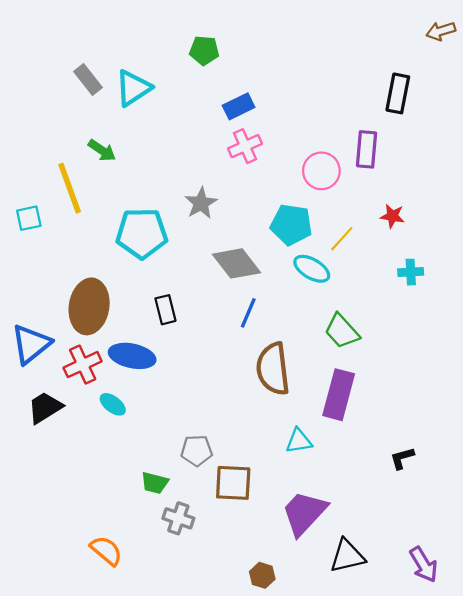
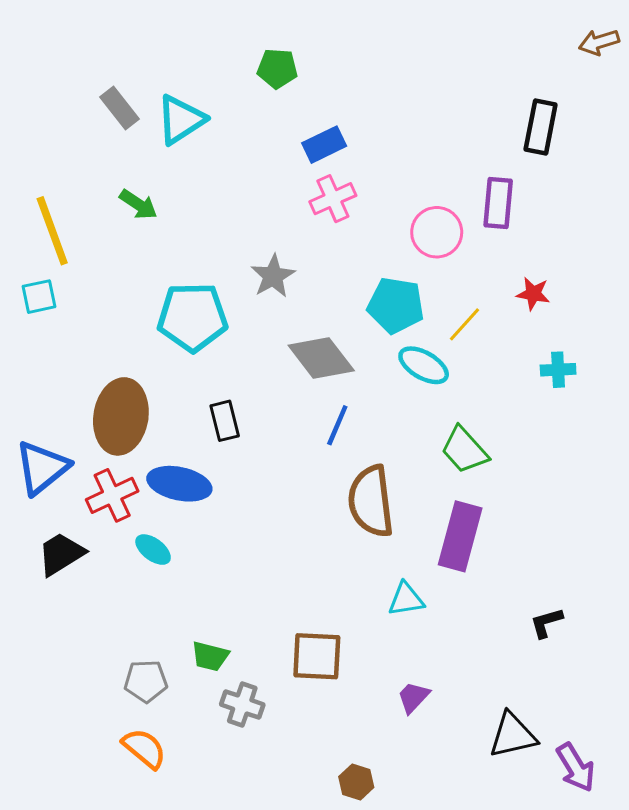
yellow line: (70, 188) -> (52, 231), moved
gray pentagon: (197, 451) -> (146, 681), moved
purple trapezoid: (304, 513) -> (413, 697), size x0.5
black triangle: (347, 556) -> (513, 735), moved

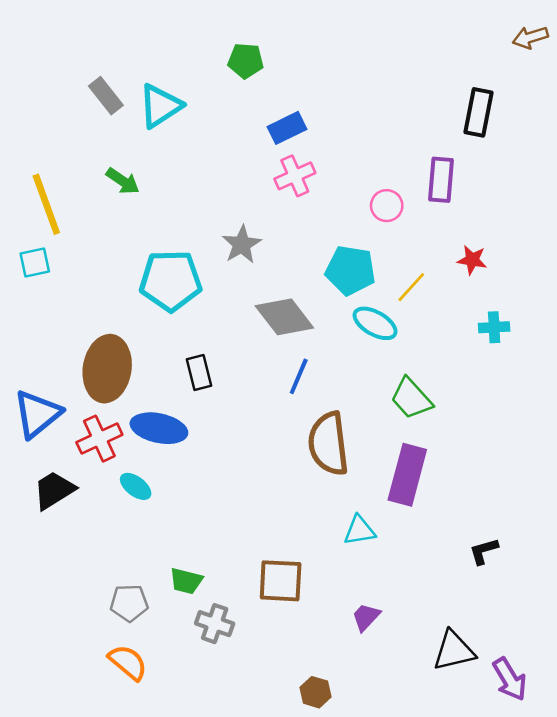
pink circle: (437, 232) -> (387, 206), size x0.7

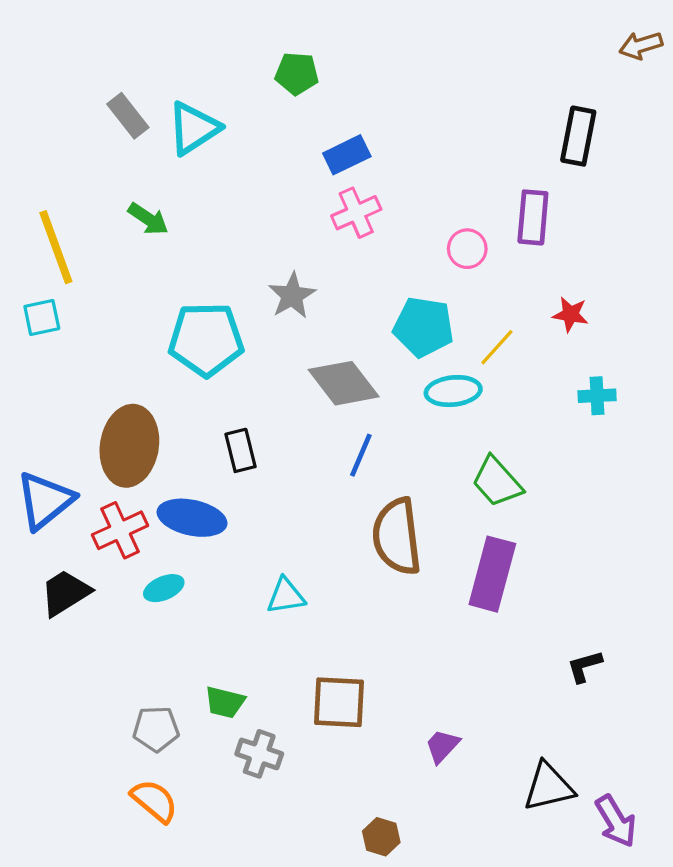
cyan ellipse: (375, 323) -> (453, 391), turned -36
cyan ellipse: (136, 486) -> (164, 588), turned -60
cyan triangle: (359, 530) -> (286, 596), moved

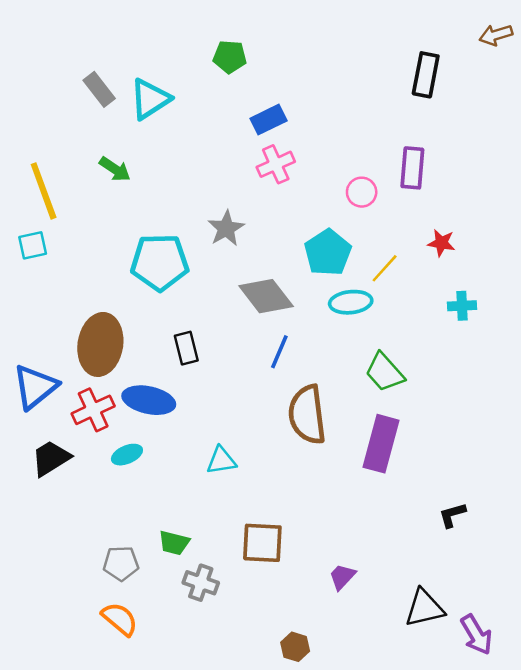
black rectangle: (578, 136) -> (426, 75), moved
cyan pentagon: (423, 327) -> (328, 253), turned 30

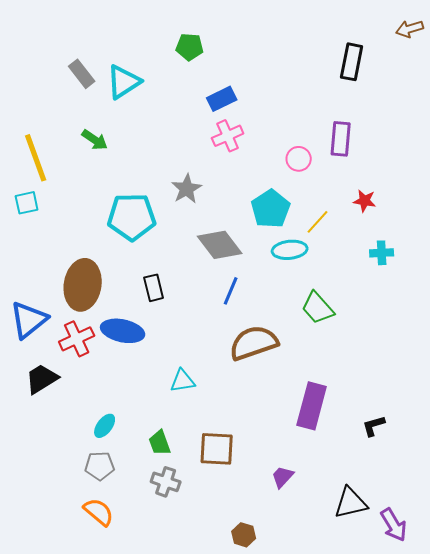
brown semicircle: (307, 415) -> (254, 343), turned 78
purple rectangle: (381, 444) -> (312, 406), moved
cyan ellipse: (127, 455) -> (105, 426), moved, turned -30
green trapezoid: (174, 543) -> (160, 443), moved, turned 56

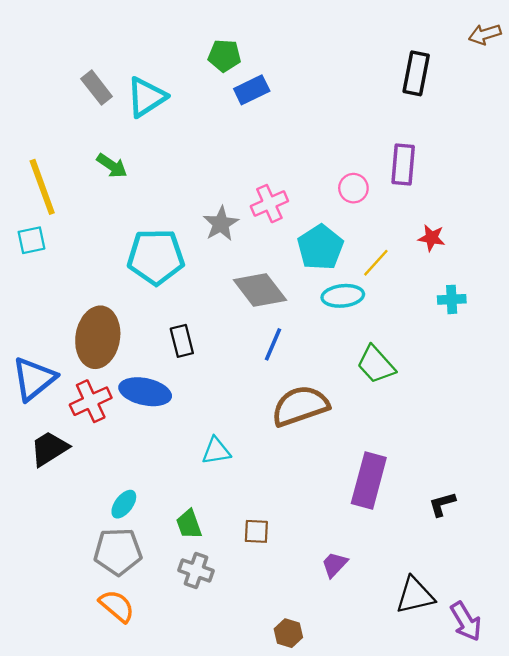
blue rectangle: (222, 99) -> (252, 90), moved
pink cross: (228, 136) -> (269, 204), moved
brown square: (217, 449) -> (256, 531), size x0.6
gray pentagon: (100, 466) -> (118, 552), size x1.4

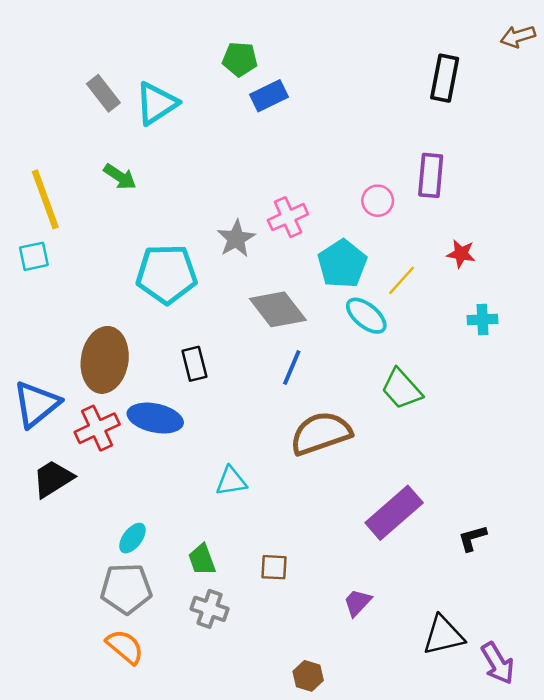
cyan ellipse: (343, 296) -> (366, 316), turned 45
purple rectangle: (369, 480) -> (394, 513), turned 34

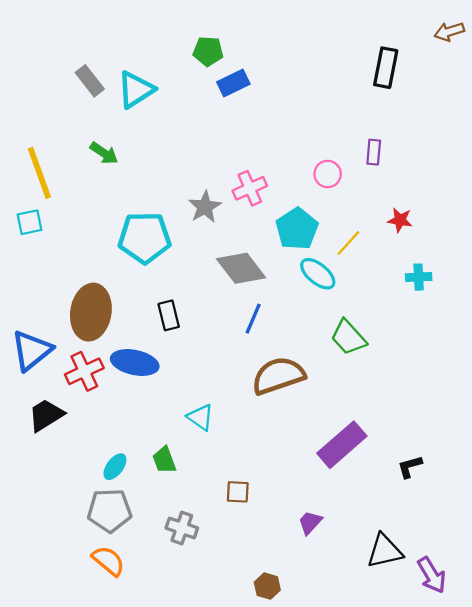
purple rectangle: (431, 175) -> (374, 152), size x0.7
cyan triangle: (231, 481) -> (200, 417), turned 44
green trapezoid: (202, 560) -> (164, 460), moved

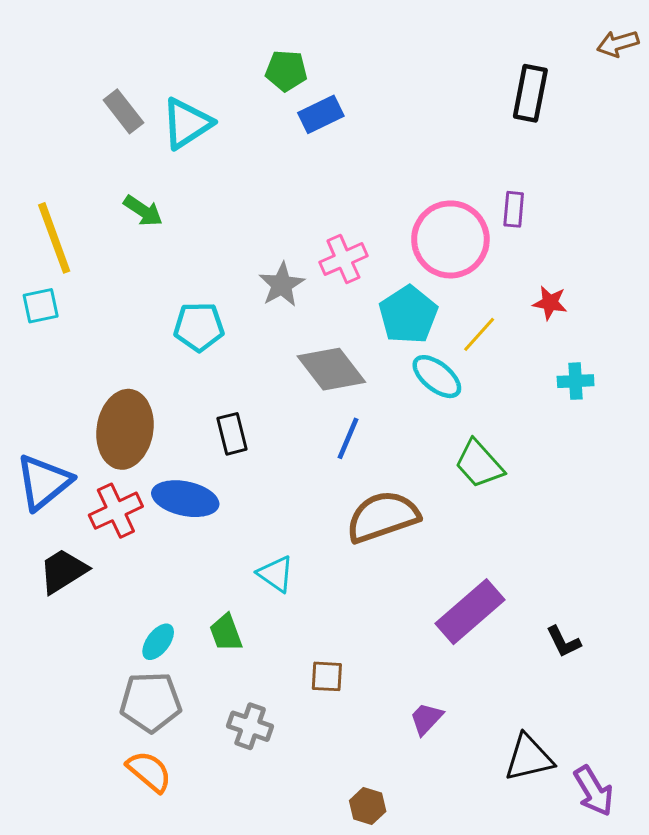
pink circle: (328, 174) -> (450, 239), size x2.0
cyan pentagon: (145, 238) -> (199, 327), size x0.7
black L-shape: (410, 467) -> (563, 642), turned -100

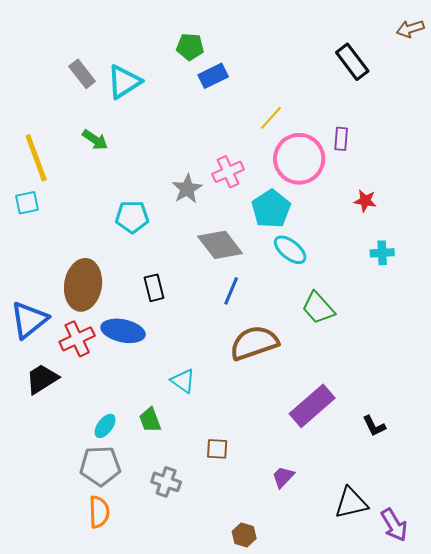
black rectangle: (530, 93) -> (352, 62), turned -48
yellow line: (479, 334) -> (271, 118), moved
orange semicircle: (149, 771) -> (99, 512), turned 48

